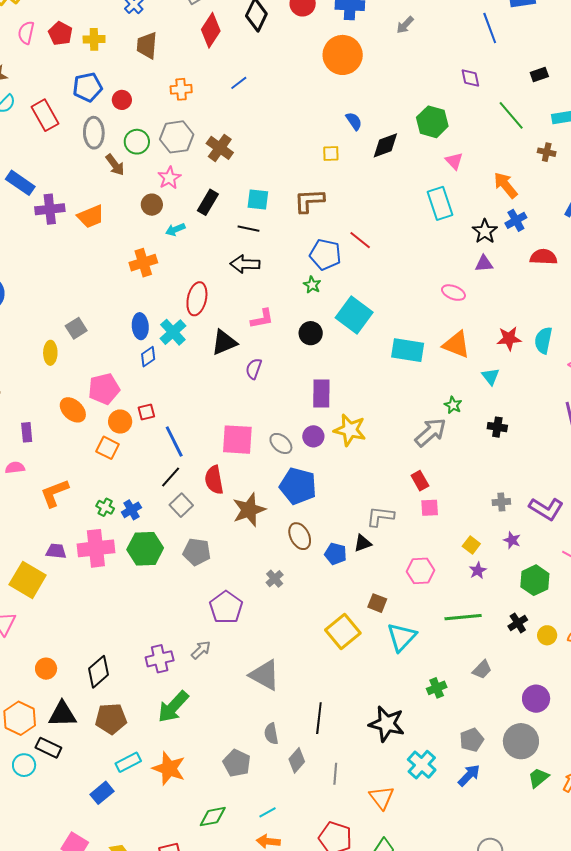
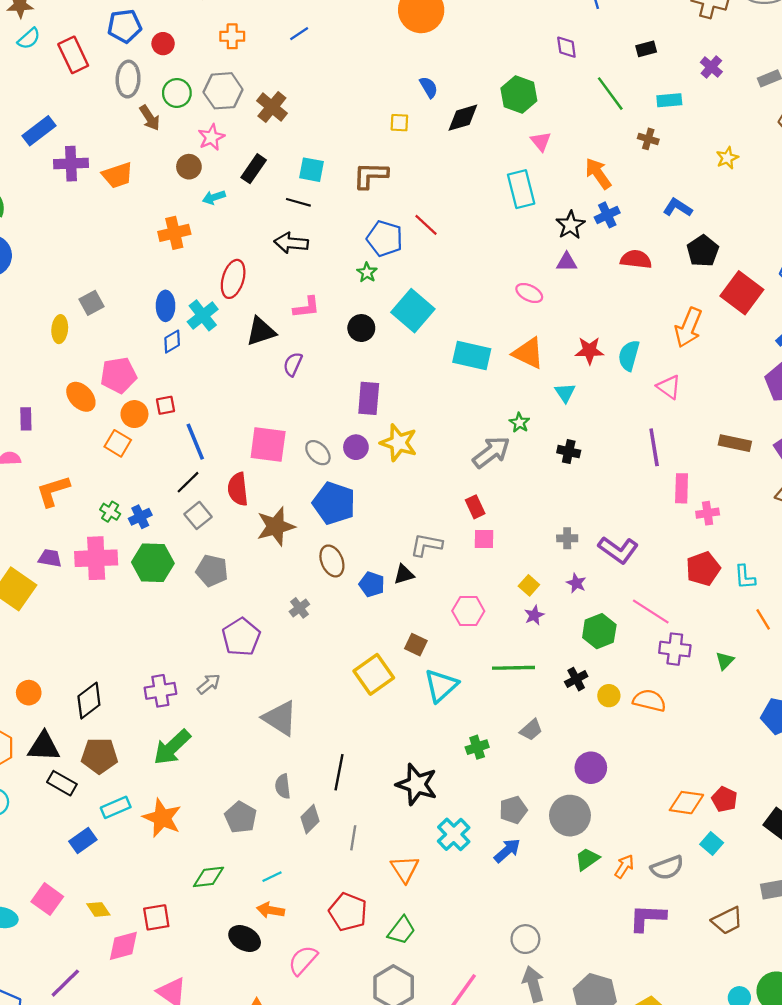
blue rectangle: (20, 183) -> (39, 131), turned -76
black rectangle: (48, 748) -> (62, 783), moved

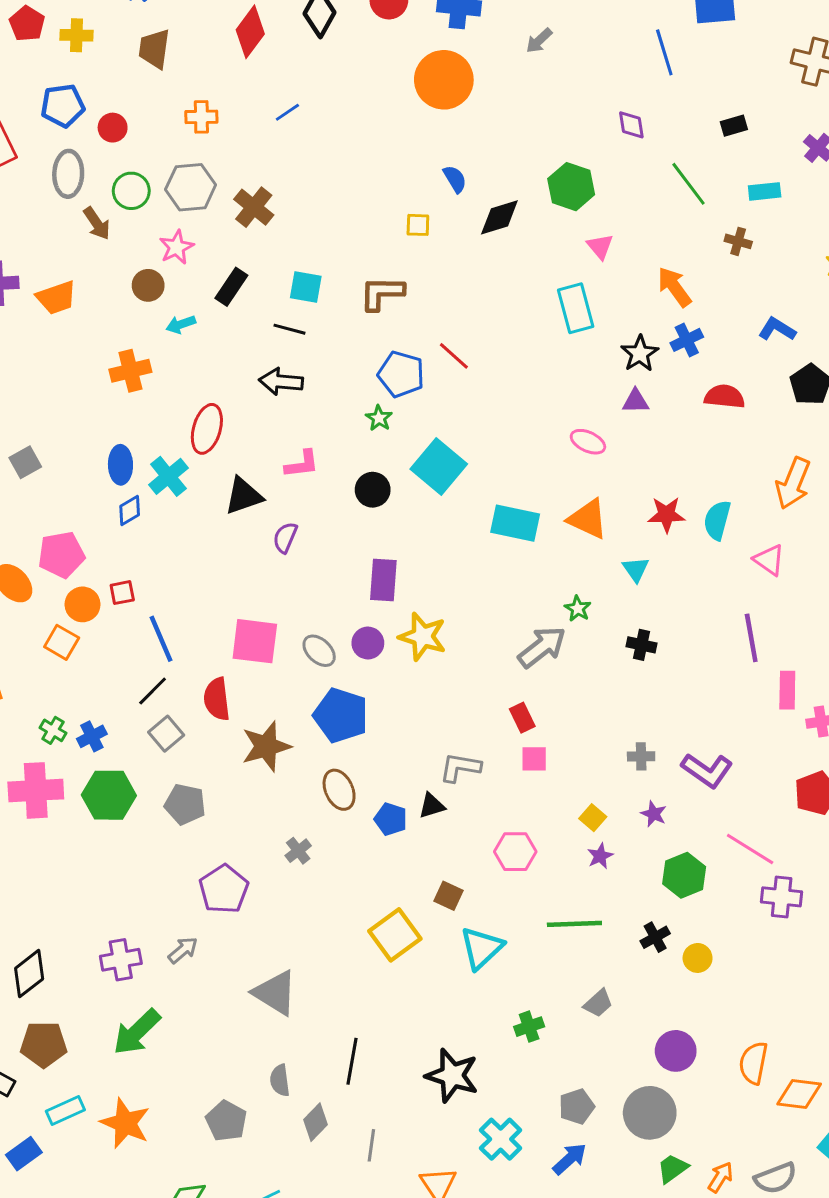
orange semicircle: (649, 701) -> (753, 1063), moved, turned -92

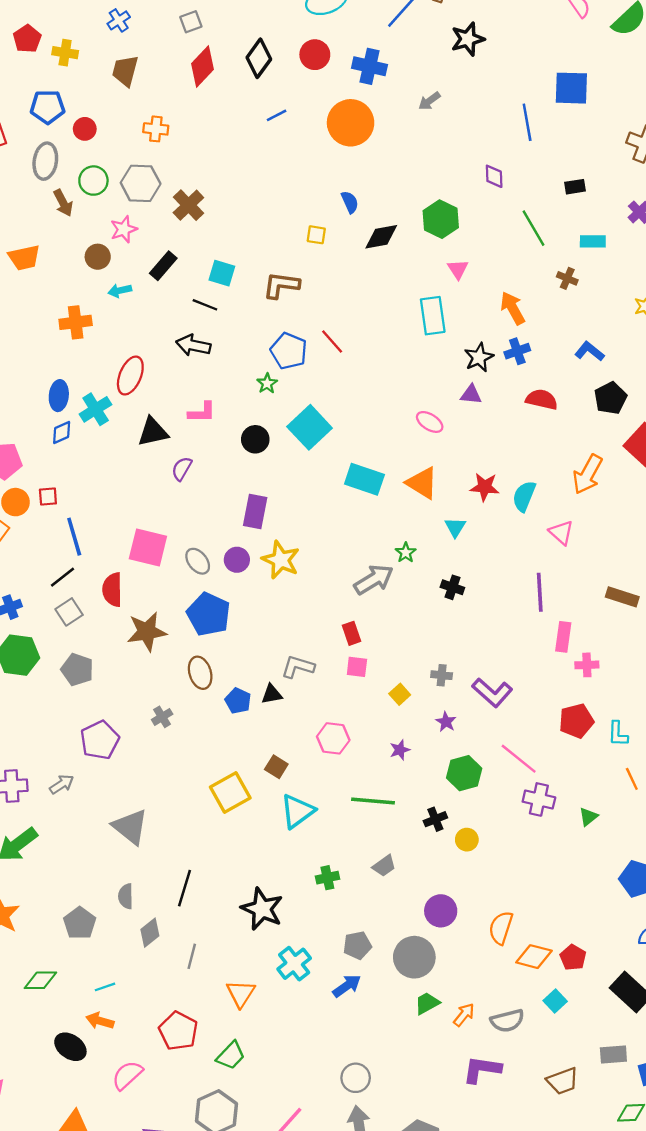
blue line: (287, 112) -> (277, 115), moved
yellow square: (593, 818) -> (400, 694), moved

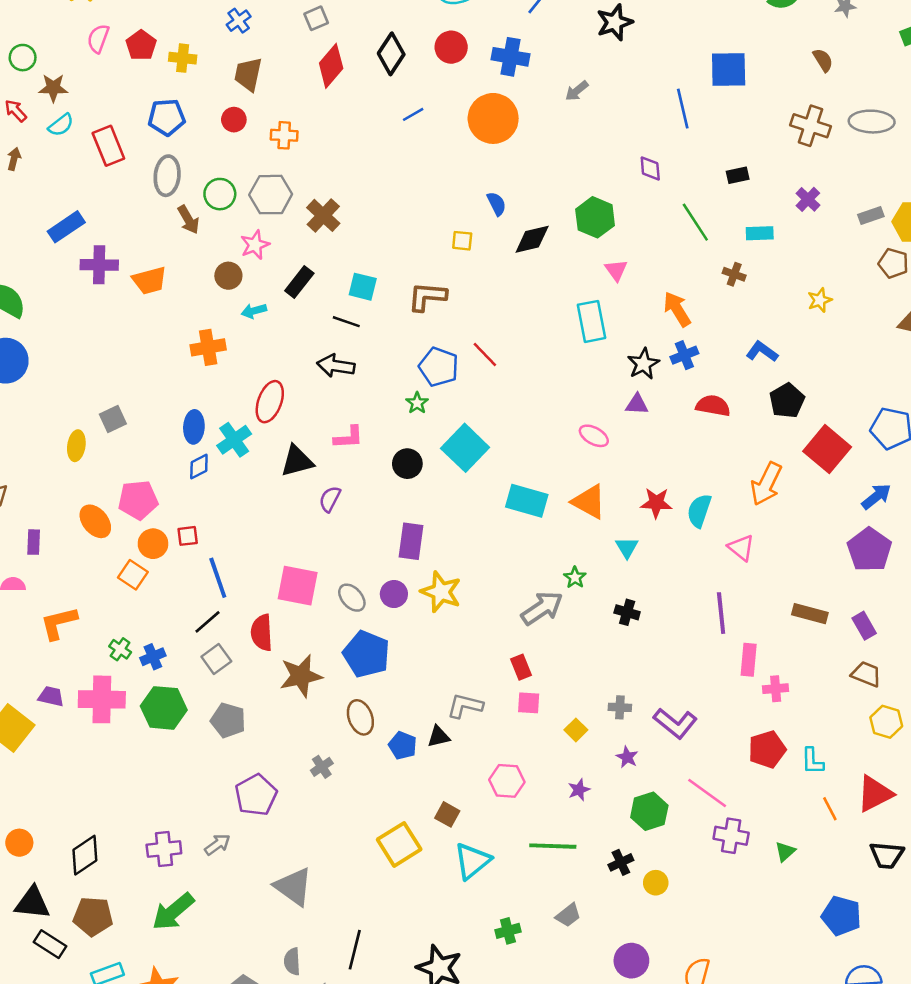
red circle: (85, 129) -> (234, 120), moved

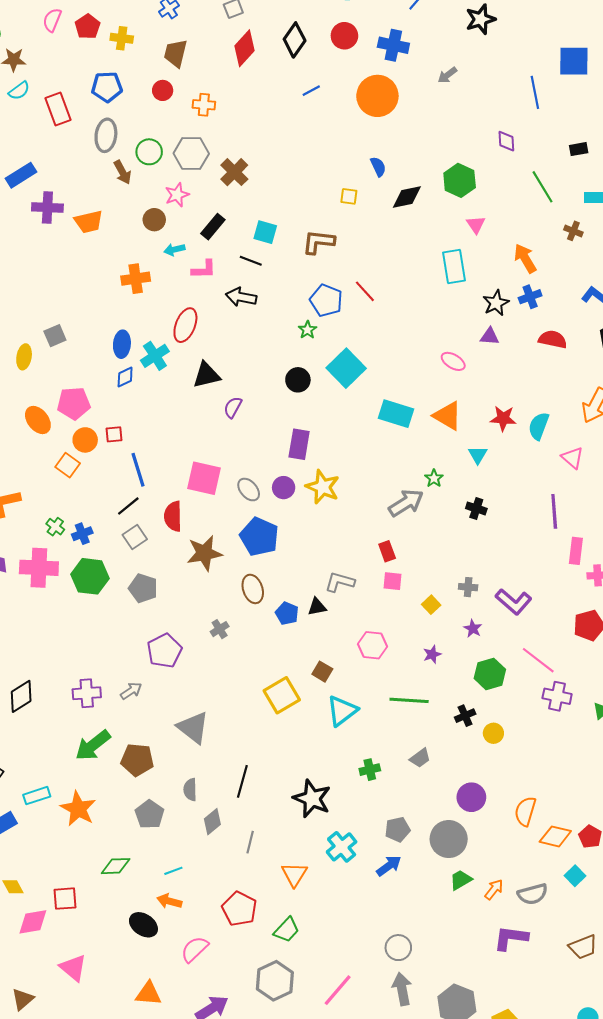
pink L-shape: (349, 437) -> (204, 269), moved
brown pentagon: (93, 916) -> (137, 760), moved

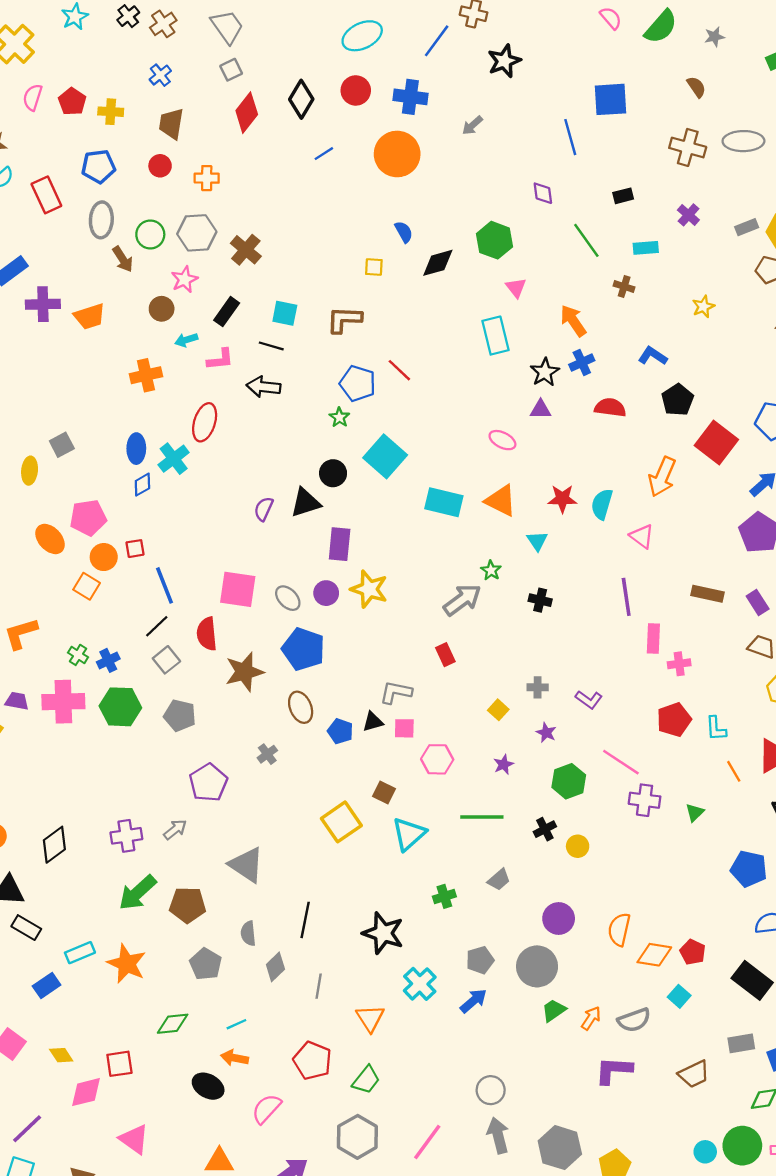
black triangle: (206, 375) -> (305, 503), moved
pink square: (393, 581) -> (404, 728), moved
purple L-shape: (514, 602) -> (589, 700), size x0.7

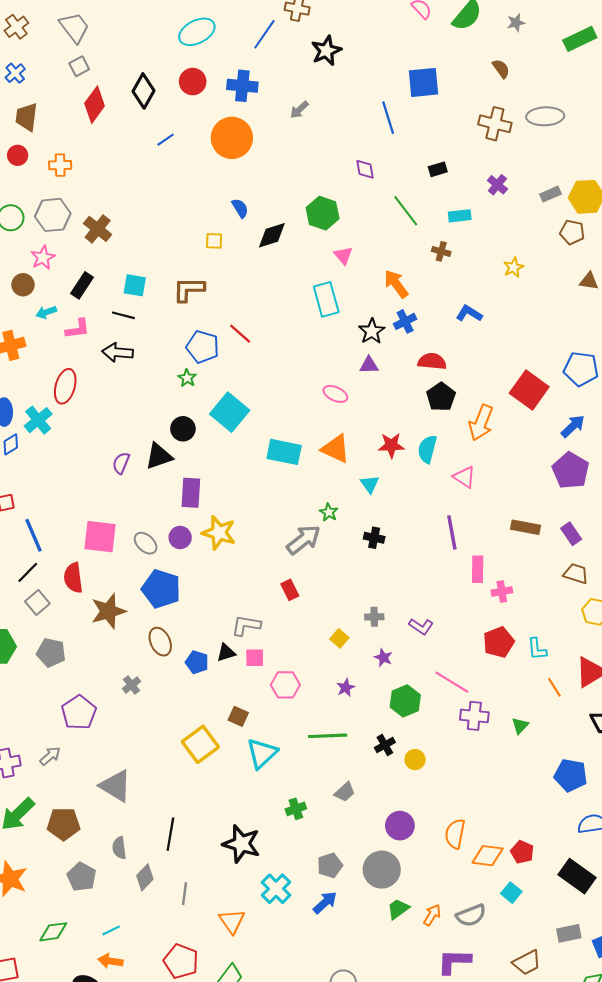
black pentagon: (678, 400) -> (441, 397), moved

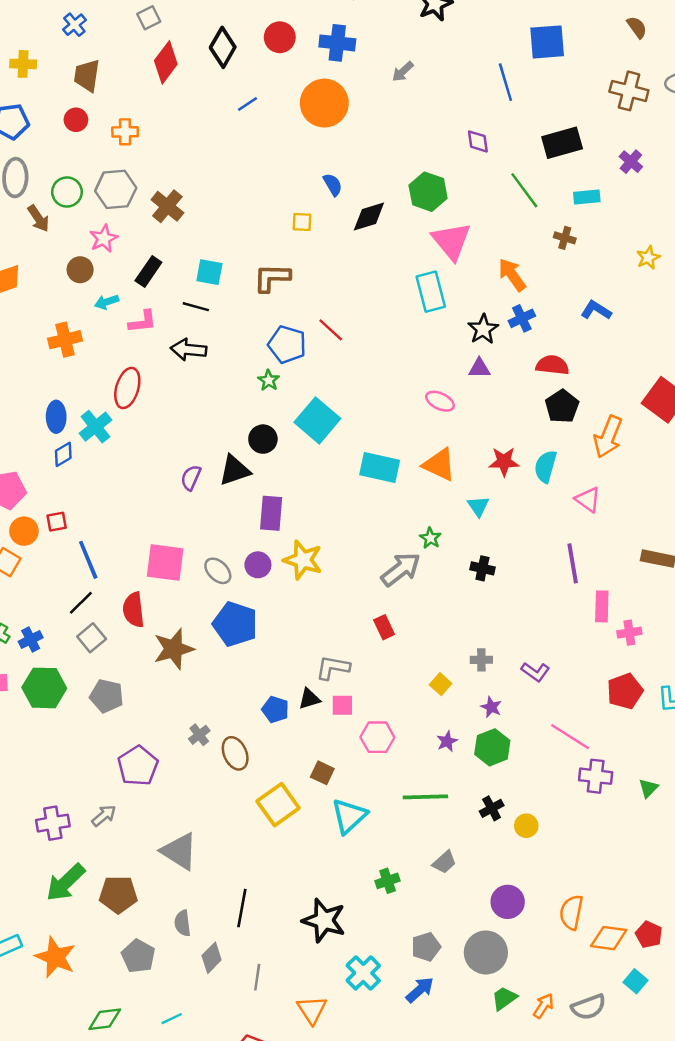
black rectangle: (438, 169) -> (562, 143), size x1.8
pink triangle: (343, 255) -> (451, 241), size x1.8
brown ellipse: (160, 642) -> (235, 753), moved
green hexagon: (405, 701) -> (492, 747), moved

